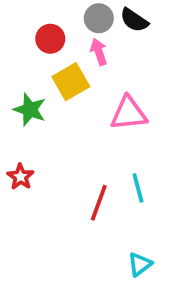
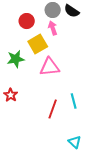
green star: (30, 110) -> (16, 59), turned -30
pink triangle: (129, 113) -> (50, 67), moved
cyan triangle: (140, 264) -> (75, 142), turned -40

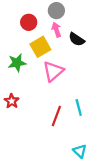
black semicircle: (72, 11) -> (77, 39), moved
pink triangle: (50, 67) -> (53, 71), turned -35

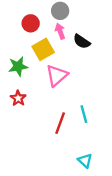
red star: (12, 101) -> (18, 98), moved

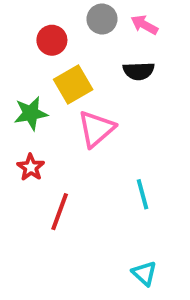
pink arrow: (60, 31) -> (144, 25), moved, turned -42
black semicircle: (82, 41) -> (139, 71), turned -36
red line: (60, 123) -> (60, 212), moved

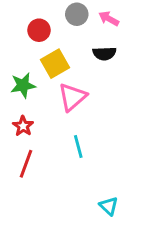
cyan line: (142, 194) -> (78, 146), moved
red line: (60, 212) -> (26, 164), moved

